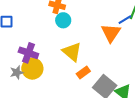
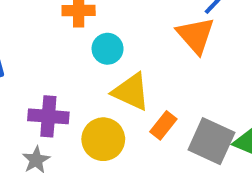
cyan circle: (63, 20) -> (108, 49), moved
yellow circle: (32, 69) -> (103, 139), moved

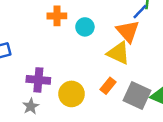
cyan circle: (108, 49) -> (85, 27), moved
yellow triangle: (131, 92) -> (118, 53), moved

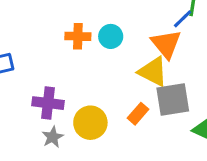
orange cross: (57, 16) -> (78, 36), moved
gray square: (137, 95) -> (173, 100), moved, turned -36
gray star: (31, 106) -> (53, 137), moved

